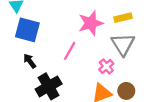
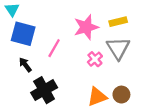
pink line: (70, 51) -> (54, 48), moved
pink cross: (106, 66) -> (95, 59), moved

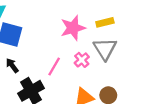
pink line: (54, 48) -> (54, 67), moved

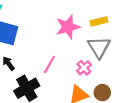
pink cross: (82, 60) -> (84, 68), moved

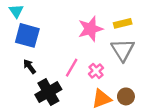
pink cross: (84, 68) -> (96, 71), moved

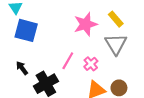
yellow rectangle: (123, 23) -> (116, 19), turned 63
black arrow: (29, 67) -> (22, 68), moved

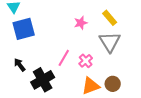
pink star: (86, 24) -> (81, 23), size x0.6
blue square: (26, 30) -> (24, 29), turned -30

